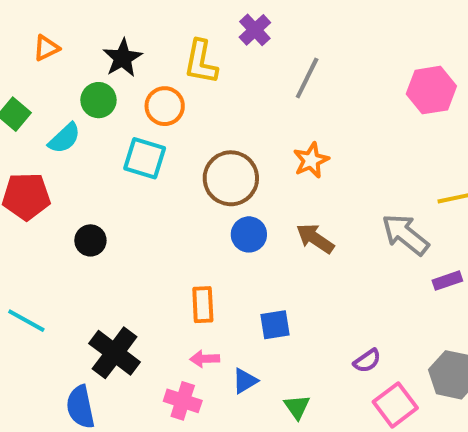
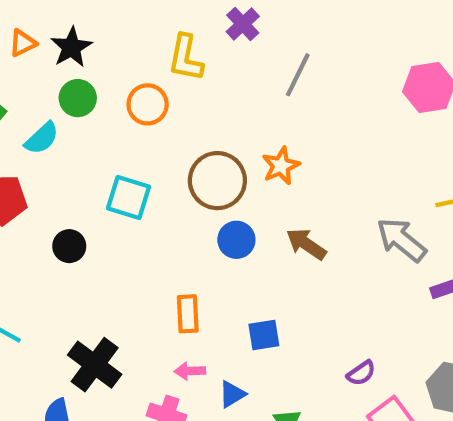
black star: (123, 58) -> (71, 47), moved
cyan square: (145, 158) -> (129, 197), moved
orange star: (311, 160) -> (281, 166), moved

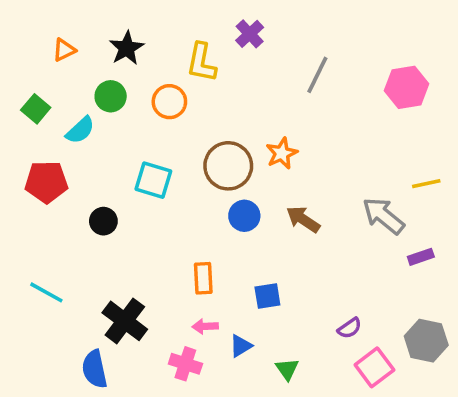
black star: (71, 47) -> (127, 48), moved
gray line: (298, 75) -> (317, 75), moved

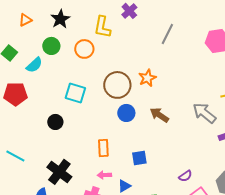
black circle: (103, 221) -> (55, 122), moved

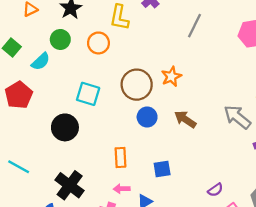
red pentagon: (15, 94) -> (19, 95), turned -30
black circle: (55, 122) -> (65, 127), size x1.5

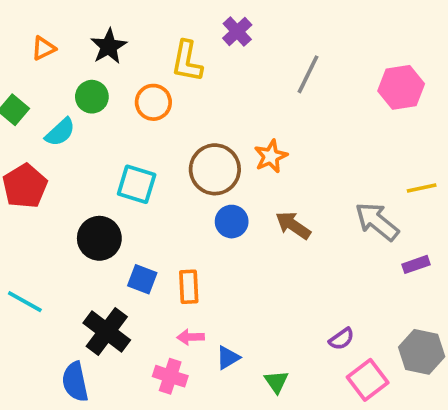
blue square: (162, 169) -> (142, 279), moved, turned 30

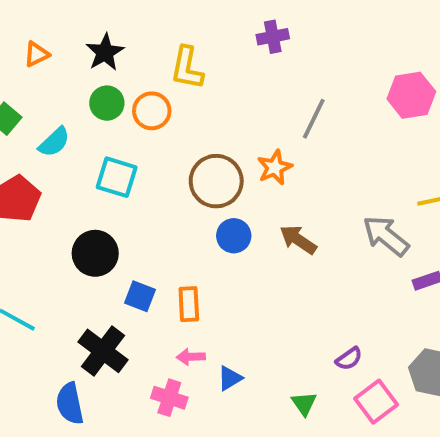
purple cross: (237, 31) -> (273, 37), moved, turned 32
gray line: (308, 74) -> (314, 119), moved
green circle: (92, 97) -> (107, 103), moved
cyan square: (137, 184) -> (117, 177), moved
green triangle: (276, 382) -> (304, 404), moved

